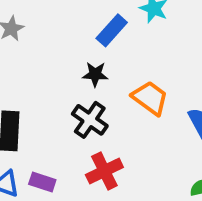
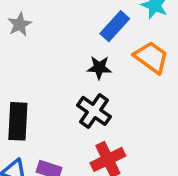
orange trapezoid: (150, 98) -> (151, 57), moved

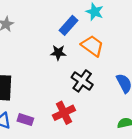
black cross: (94, 111) -> (82, 81), moved

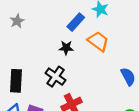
black cross: (82, 81) -> (56, 77), moved

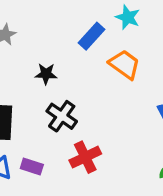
black star: (66, 48) -> (46, 74), moved

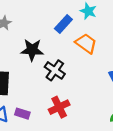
black star: (46, 74) -> (32, 50), size x1.5
black cross: (62, 116) -> (55, 70), moved

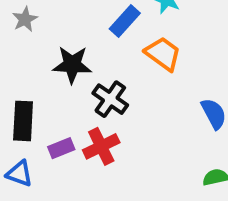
red cross: (59, 107) -> (101, 146), moved
purple rectangle: (22, 114) -> (61, 148), moved, turned -40

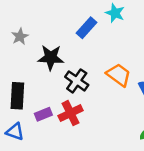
gray star: (25, 19) -> (20, 36), moved
orange trapezoid: (163, 54) -> (119, 75), moved

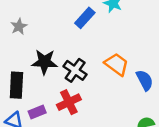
black star: (51, 57) -> (45, 62), moved
purple rectangle: (43, 114) -> (37, 112), moved

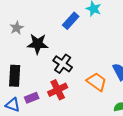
black star: (45, 62) -> (38, 44), moved
orange trapezoid: (117, 64) -> (97, 82), moved

